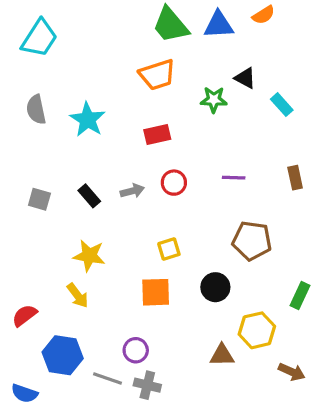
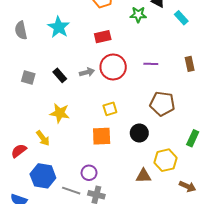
gray semicircle: (36, 110) -> (21, 30), moved
red circle: (174, 183) -> (113, 67), size x1.6
yellow arrow: (78, 295) -> (43, 138), moved

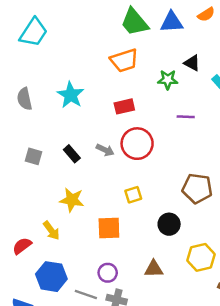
purple line: (151, 64) -> (186, 117), moved
gray arrow: (87, 72) -> (105, 150), turned 40
orange square: (102, 136) -> (109, 228), moved
brown triangle: (143, 176) -> (154, 269), moved

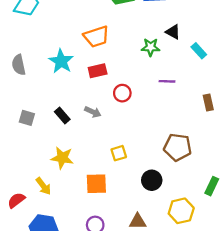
orange trapezoid: (124, 60) -> (96, 37), moved
red rectangle: (124, 106) -> (98, 71), moved
red circle: (137, 144) -> (122, 93), moved, size x0.6

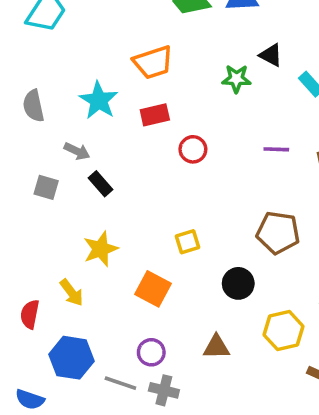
purple line: (167, 81) -> (276, 149), moved
gray arrow: (93, 112) -> (77, 151), moved
yellow star: (62, 158) -> (100, 249), turned -30
orange square: (96, 184) -> (153, 289), turned 30
red semicircle: (16, 200) -> (30, 314), turned -42

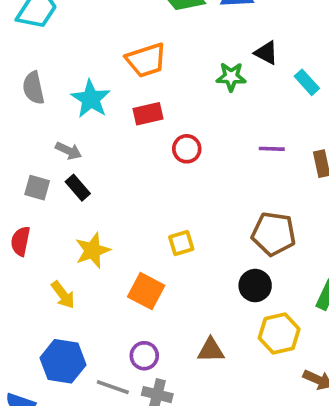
gray semicircle: (33, 106) -> (33, 88), moved
black rectangle: (100, 184) -> (78, 188), moved
black circle: (238, 283) -> (255, 286), moved
red semicircle: (30, 314) -> (20, 241), moved

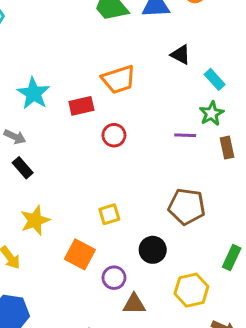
orange trapezoid: (146, 60) -> (119, 79), moved
green star: (231, 77) -> (212, 114), moved, turned -30
black circle: (255, 286) -> (153, 250), moved
purple circle: (144, 356) -> (114, 278), moved

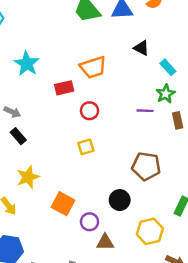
cyan star: (33, 93) -> (27, 64), moved
yellow square: (109, 214) -> (86, 147), moved

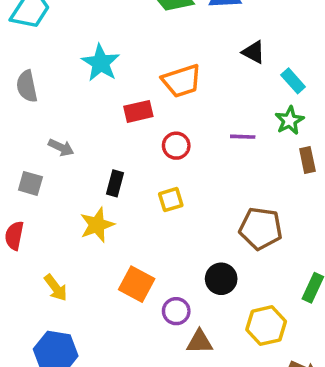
cyan star: (27, 64) -> (101, 63), moved
purple line: (145, 111) -> (243, 137), moved
black rectangle: (18, 136) -> (115, 183), moved, turned 56
yellow star: (28, 177) -> (97, 225), moved

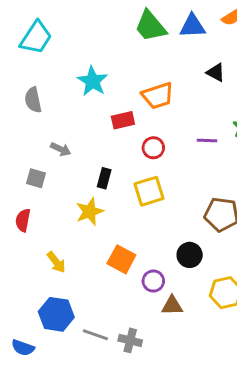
yellow square: (171, 200) -> (149, 191), size x1.5

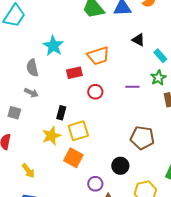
gray semicircle: (33, 100) -> (32, 68), moved
yellow square: (149, 191) -> (78, 131), moved
orange square: (121, 259) -> (73, 158), moved

